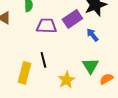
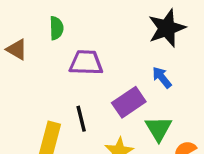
purple rectangle: (72, 19) -> (129, 102), moved

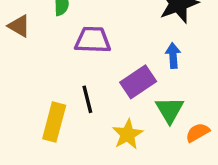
blue arrow: (162, 77) -> (173, 56), turned 35

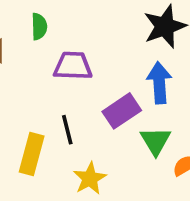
blue arrow: (173, 56) -> (159, 83), size x1.5
yellow star: (128, 134) -> (90, 178), moved

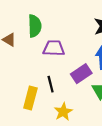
green semicircle: (39, 26) -> (35, 26), size x1.5

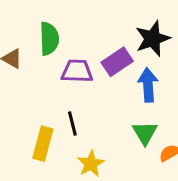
purple rectangle: (81, 74) -> (117, 62), moved

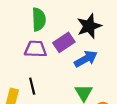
green semicircle: (49, 39) -> (39, 19), moved
blue arrow: (148, 85) -> (86, 59), turned 65

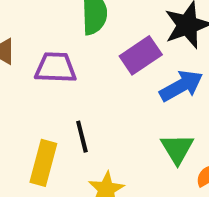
purple trapezoid: (35, 49) -> (56, 68), moved

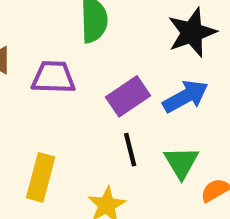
purple rectangle: (141, 55) -> (128, 96), moved
black line: (82, 137) -> (130, 150), moved

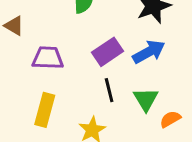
purple trapezoid: (53, 77) -> (48, 58), moved

